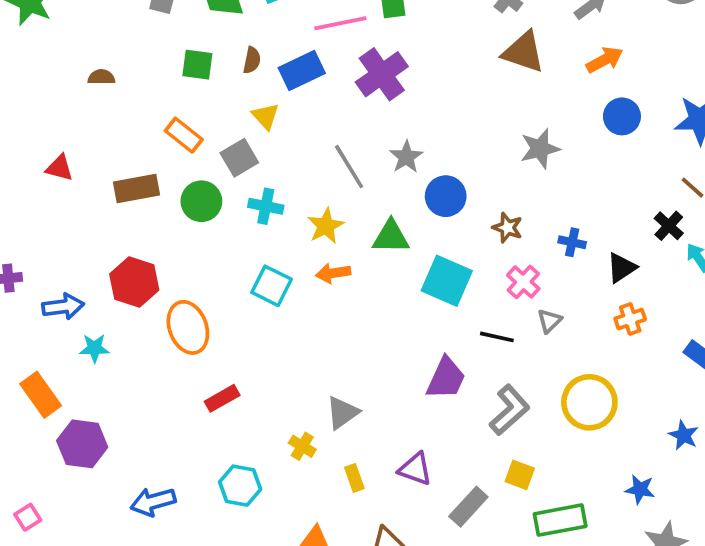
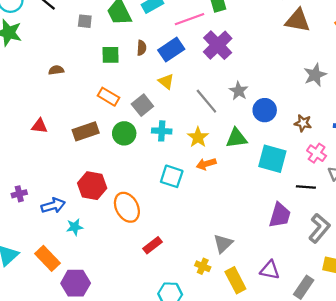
yellow triangle: (265, 116) -> (166, 81), moved
yellow rectangle: (354, 478) -> (235, 280), size x1.6

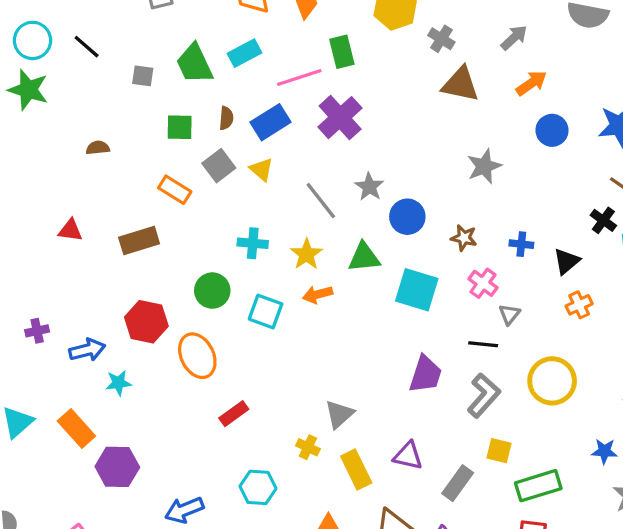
gray square: (142, 105) -> (219, 166), moved
green circle: (124, 133) -> (212, 291), moved
black line: (306, 187) -> (483, 344), moved

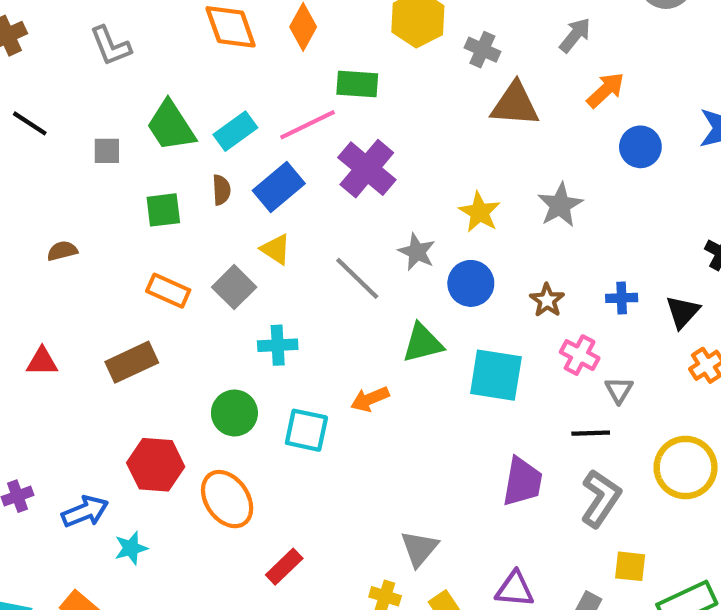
green rectangle: (342, 52) -> (357, 84), turned -64
cyan rectangle: (244, 53) -> (235, 131), moved
gray square: (219, 166) -> (234, 287), moved
brown star: (464, 238) -> (547, 300), turned 30
yellow star: (306, 254) -> (480, 212), moved

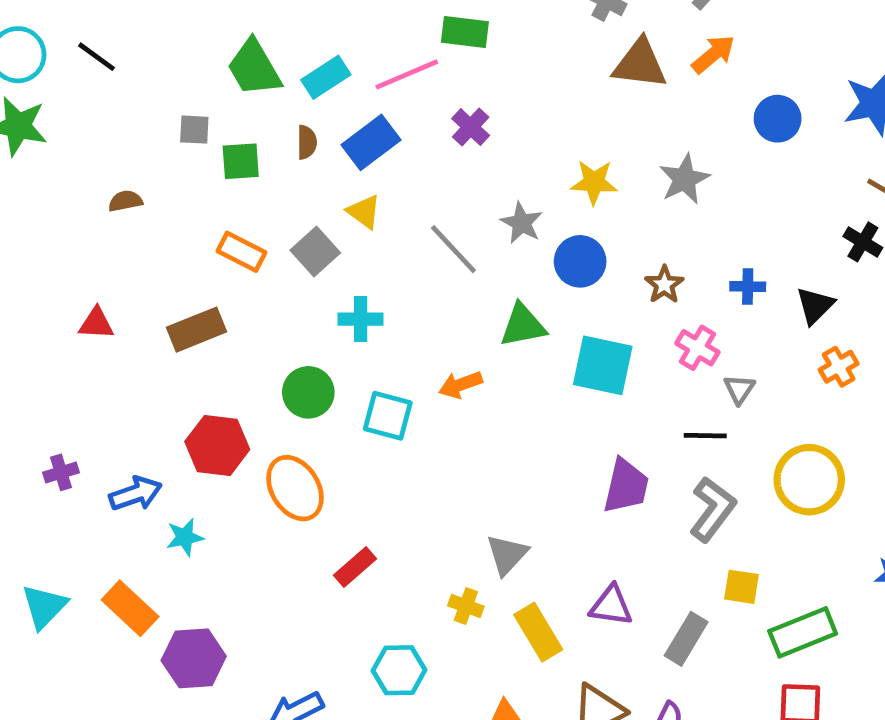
orange arrow: (606, 90) -> (713, 54), moved
gray square: (107, 151) -> (194, 130), moved
purple cross: (367, 169) -> (471, 127), size x0.6
yellow star: (480, 212) -> (594, 182), turned -30

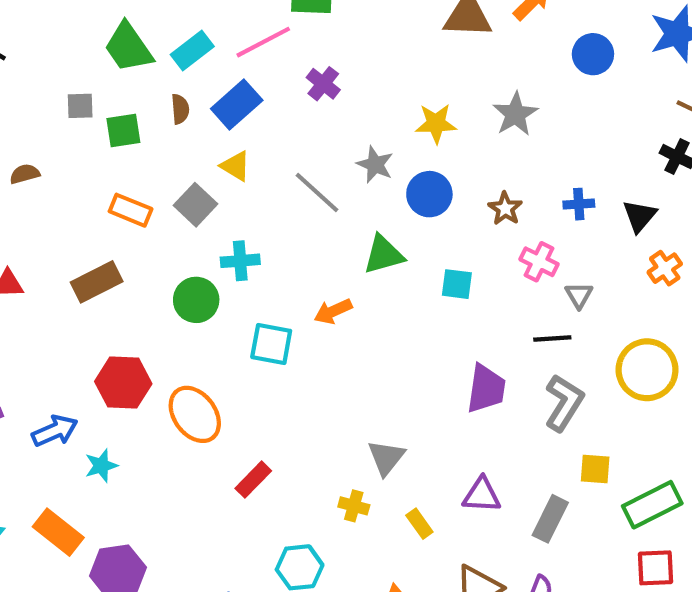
cyan square: (603, 365) -> (457, 284), size x0.6
green circle: (308, 392) -> (196, 300), moved
yellow rectangle: (538, 632) -> (419, 524), size x0.6

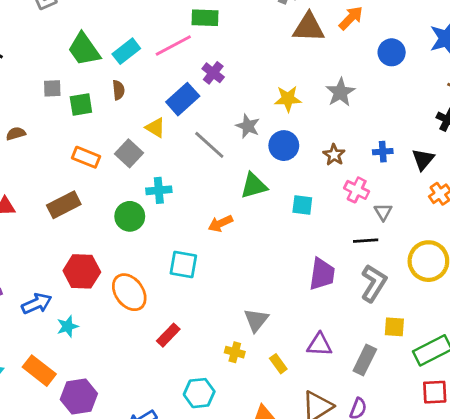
blue rectangle: (237, 104) -> (183, 99), moved
cyan square: (271, 344) -> (183, 264), moved

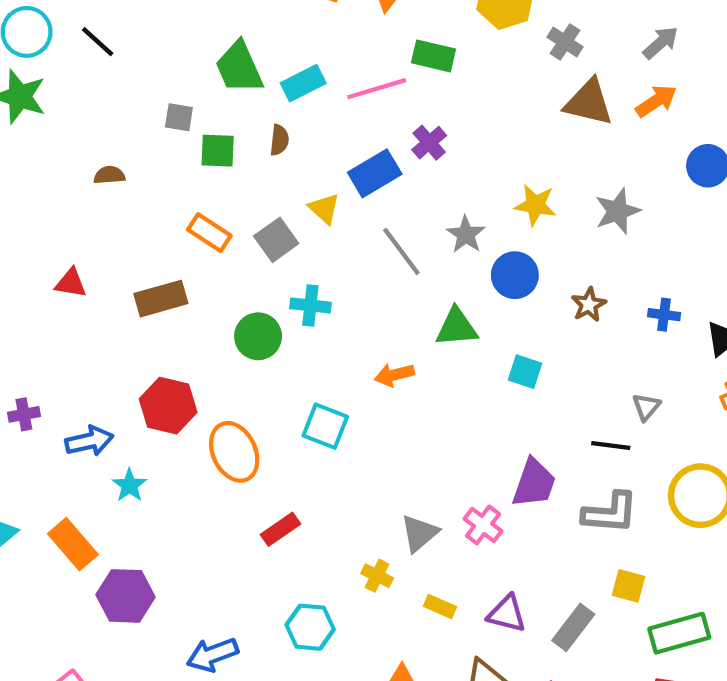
pink cross: (357, 190) -> (483, 525), moved
gray L-shape: (374, 283) -> (610, 513), turned 51
cyan star: (68, 326) -> (129, 485), turned -30
purple triangle: (319, 345) -> (507, 614), moved
yellow rectangle: (278, 364) -> (440, 606), turned -42

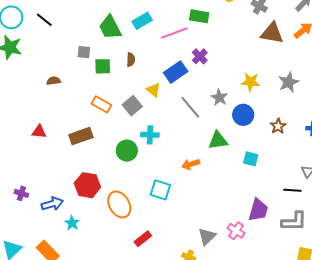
cyan rectangle: (303, 83) -> (142, 21), moved
purple cross: (24, 414) -> (21, 193), turned 32

